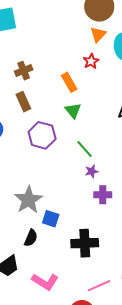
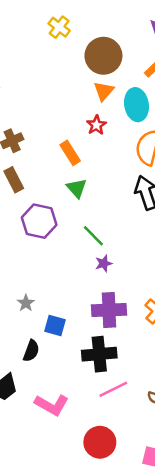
purple cross: (103, 195) -> (109, 310), moved, size x1.5
gray star: (28, 200) -> (26, 303), size x0.5
pink line: (99, 286) -> (113, 389), moved

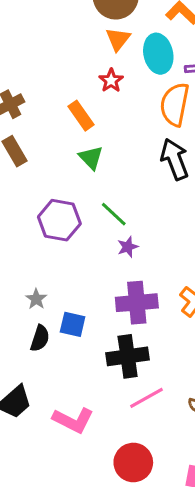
purple hexagon: (39, 221) -> (59, 220), moved
black semicircle: (31, 351) -> (40, 338), moved

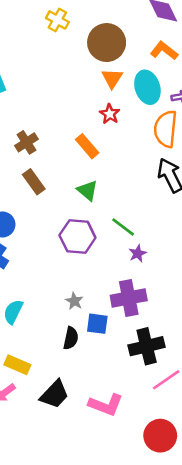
green triangle: (91, 158) -> (87, 191), moved
gray star: (36, 299) -> (74, 301), moved
purple cross: (137, 303) -> (129, 298), moved

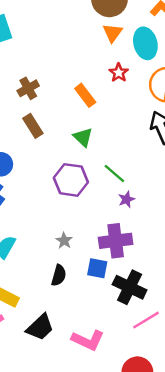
red star: (110, 114) -> (119, 73), moved
blue square: (97, 324) -> (97, 268), moved
black cross: (147, 346) -> (130, 287), turned 36

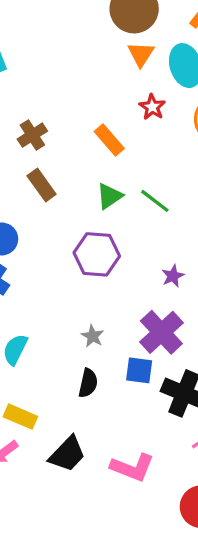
green triangle: (83, 137) -> (109, 196), turned 45
green line: (114, 174) -> (155, 201), moved
purple cross: (116, 241) -> (161, 332), turned -32

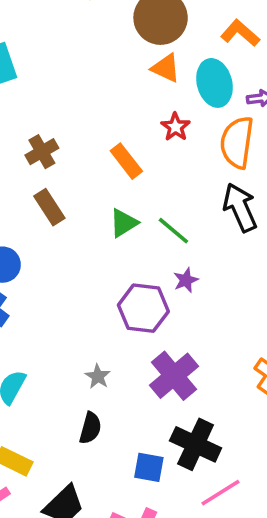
orange triangle: (141, 54) -> (166, 68), turned -40
purple hexagon: (97, 254) -> (143, 308), moved
purple star: (173, 276) -> (186, 280), moved
blue square: (139, 370) -> (149, 467), moved

